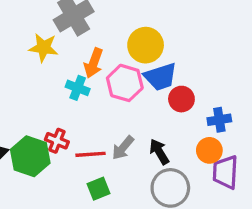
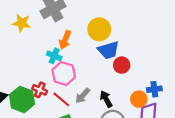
yellow star: (44, 48) -> (22, 23), moved
pink hexagon: (125, 83) -> (64, 74), moved
blue cross: (219, 120) -> (154, 89), moved
red line: (90, 154) -> (61, 99), turned 42

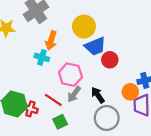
pink hexagon: (64, 74) -> (70, 75), moved
red cross: (40, 90) -> (30, 109), moved

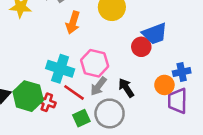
blue trapezoid: (95, 46) -> (155, 34), moved
cyan cross: (42, 57) -> (60, 69), moved, size x1.5
gray circle: (107, 118) -> (110, 113), moved

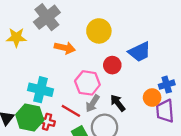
orange arrow: (73, 23) -> (65, 48), turned -90
red circle: (141, 47) -> (112, 65), moved
cyan cross: (60, 69) -> (40, 90), moved

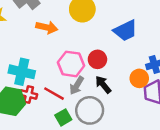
red circle: (112, 65) -> (97, 59), moved
red cross: (47, 122) -> (29, 95), moved

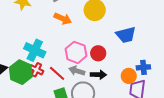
black arrow: (103, 85) -> (99, 75), turned 119
gray arrow: (77, 86) -> (77, 71), turned 63

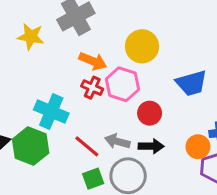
pink hexagon: (76, 52) -> (122, 84), moved
red cross: (36, 70) -> (92, 88), moved

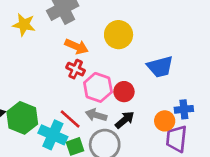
pink hexagon: (122, 84) -> (98, 87), moved
cyan cross: (51, 111) -> (53, 135), moved
black arrow: (151, 146) -> (125, 120), turned -42

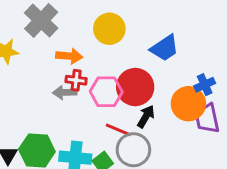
red circle: (124, 92) -> (135, 87), size x1.6
gray arrow: (96, 115) -> (65, 92), moved
red line: (70, 119) -> (118, 130), moved
orange circle: (165, 121) -> (188, 104), size x1.5

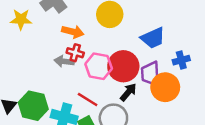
blue cross: (205, 85) -> (181, 60), moved
purple trapezoid: (207, 118) -> (150, 74), moved
red line: (118, 130) -> (88, 100), moved

